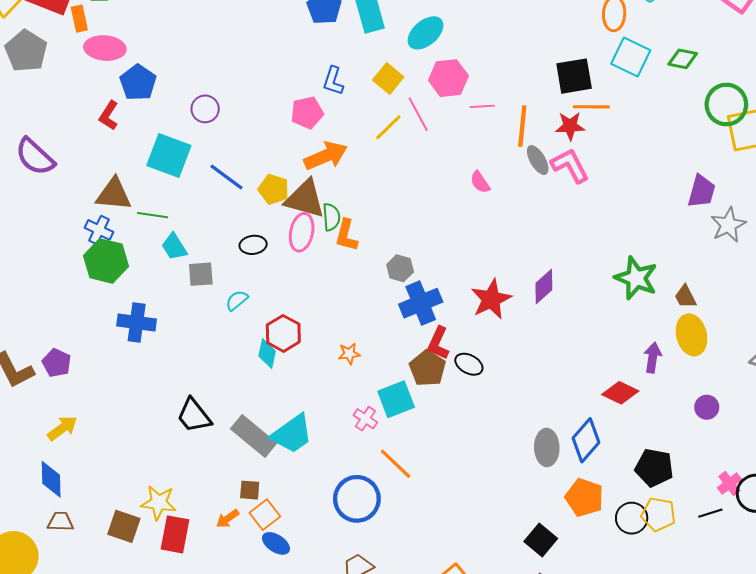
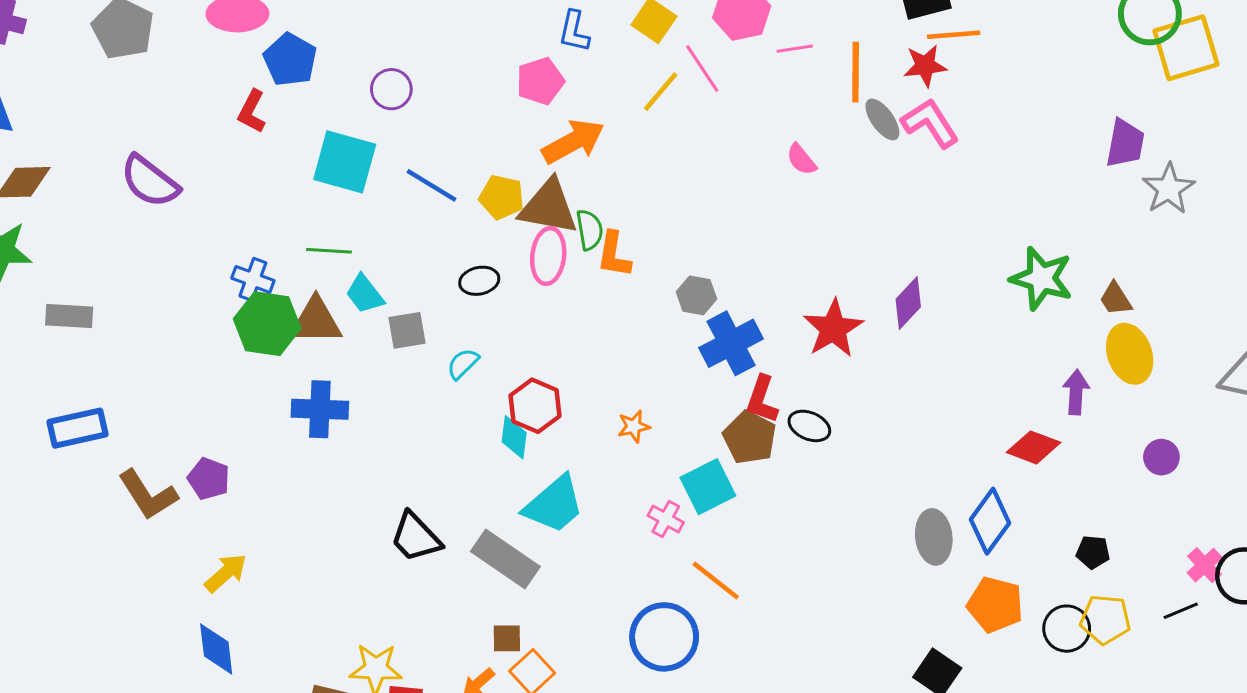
brown triangle: (114, 194) -> (316, 321), moved
cyan trapezoid: (292, 434) -> (554, 504), moved
black pentagon: (654, 468) -> (1093, 552), size x0.6

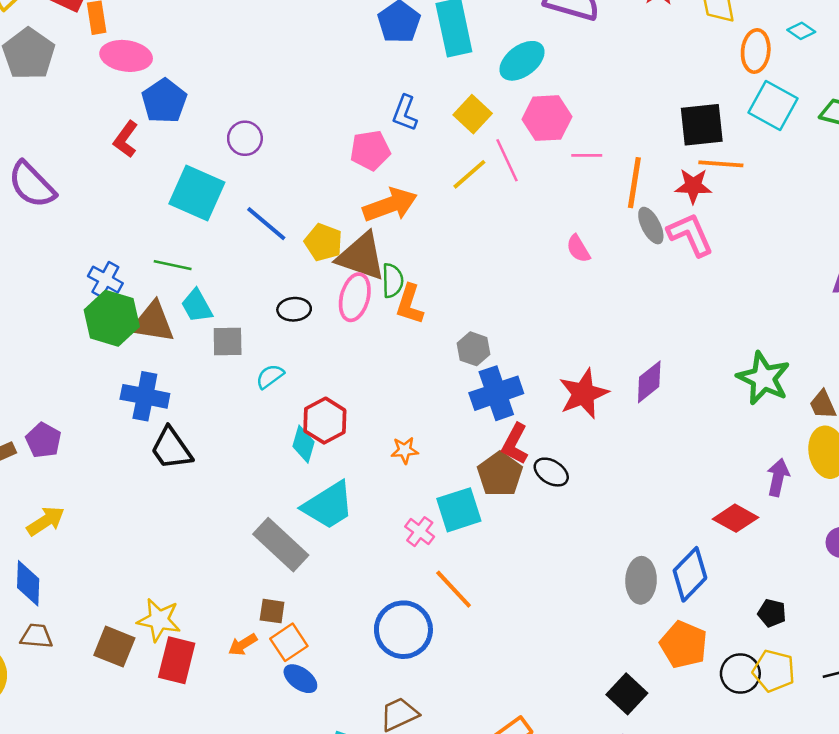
black trapezoid: (416, 537) -> (171, 449), moved

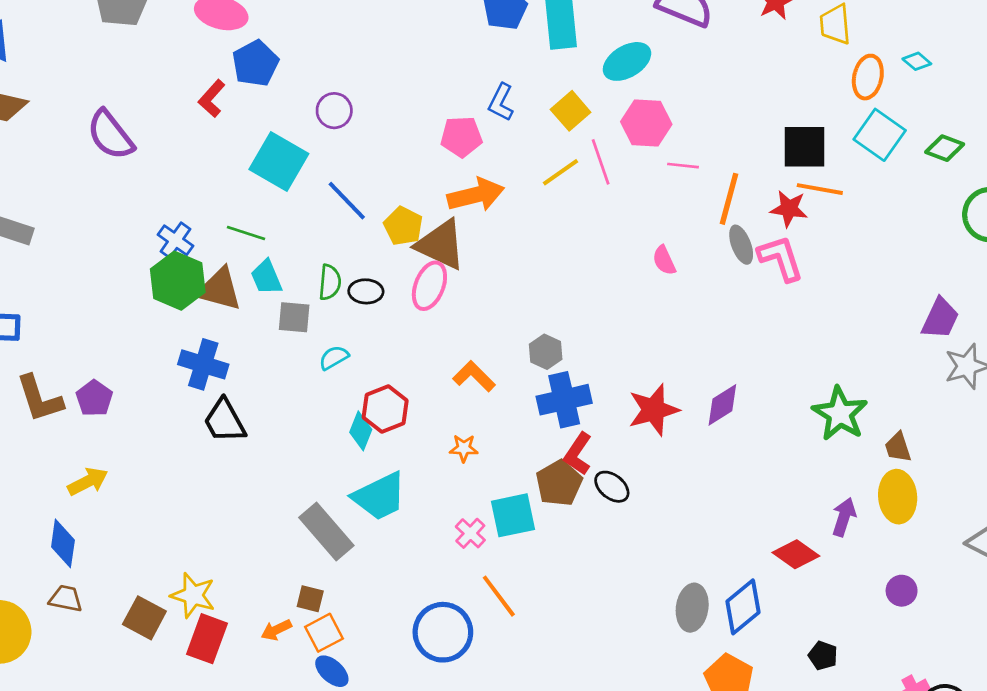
green semicircle: (393, 281) -> (330, 282), moved
orange L-shape: (410, 304) -> (474, 376), moved, turned 111

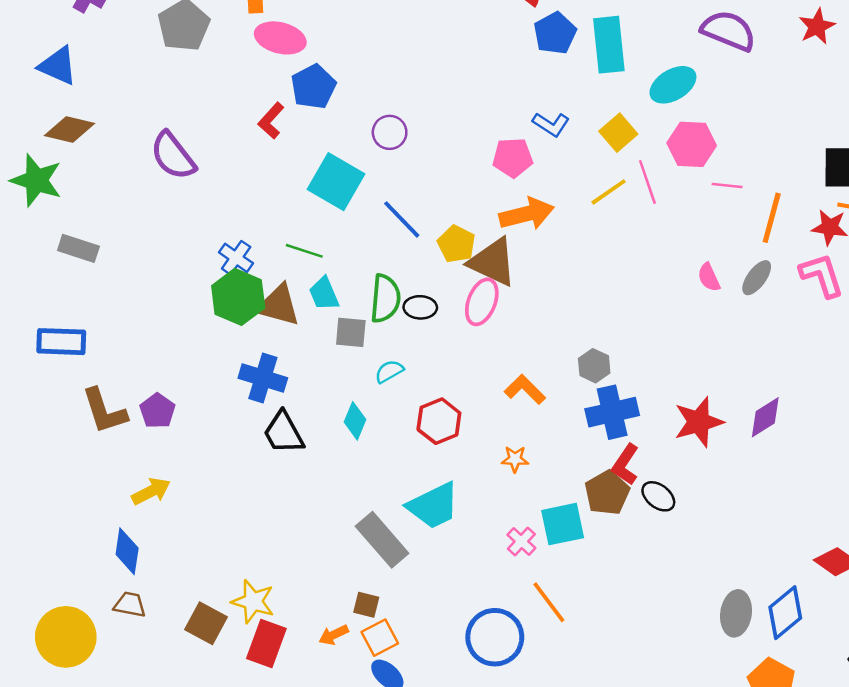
blue L-shape: (501, 102) -> (551, 124), turned -84
gray ellipse: (741, 245) -> (757, 278), moved, turned 57
green semicircle: (330, 282) -> (385, 298), size x1.4
cyan diamond: (361, 431) -> (355, 421), moved

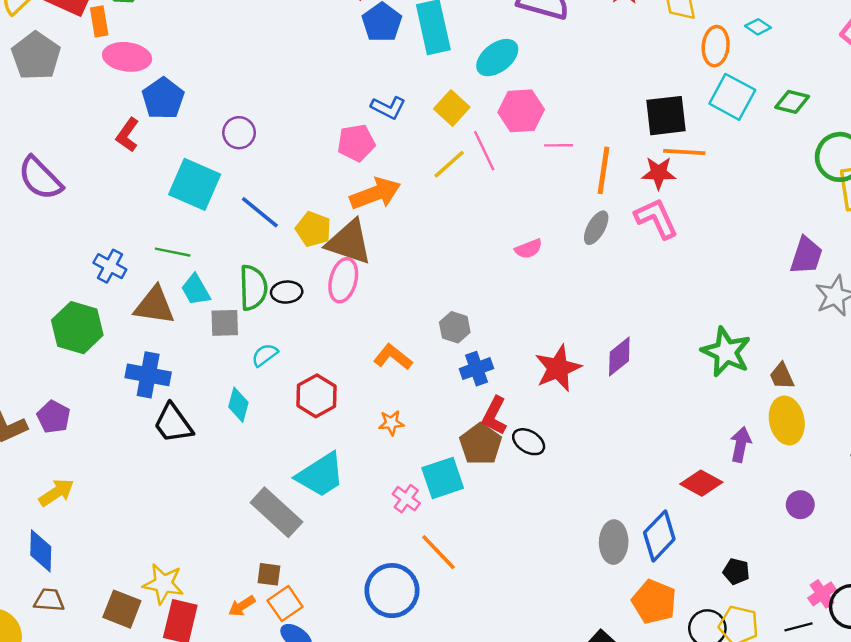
pink semicircle: (709, 277) -> (529, 249), moved, turned -80
green hexagon: (238, 297) -> (77, 328), moved
blue cross: (612, 412) -> (476, 369), size x0.7

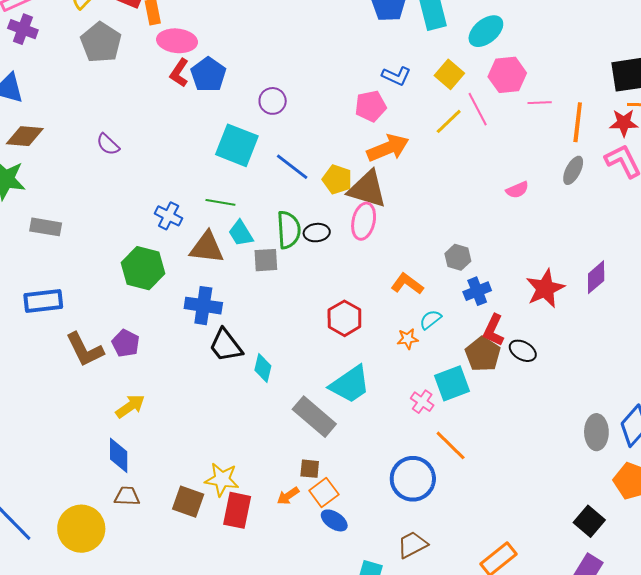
red L-shape: (128, 135) -> (179, 73), moved
purple semicircle: (40, 178) -> (108, 144), size x0.6
cyan semicircle: (265, 355) -> (430, 320), moved
cyan diamond: (238, 405) -> (263, 368), moved

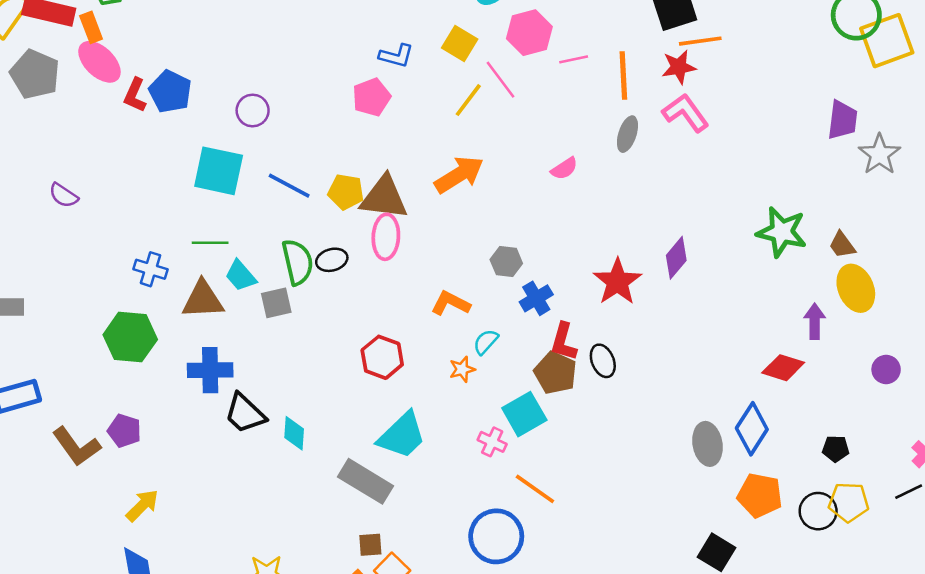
pink ellipse: (177, 41) -> (99, 62), moved, turned 48
orange arrow: (388, 148) -> (459, 175), moved
black ellipse: (523, 351) -> (603, 361), turned 48

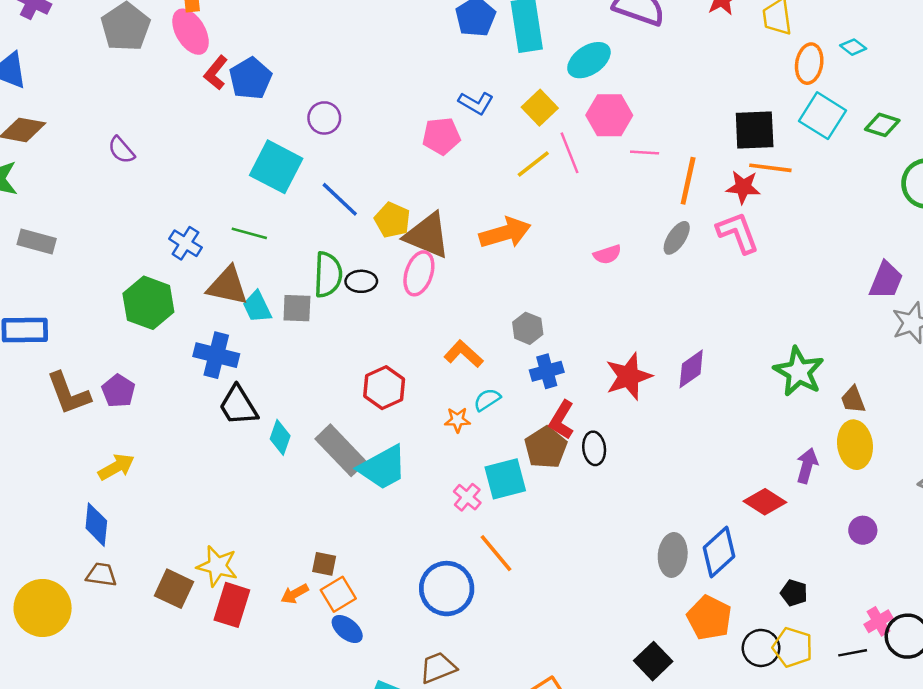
cyan trapezoid: (241, 276) -> (257, 307), moved
gray rectangle: (365, 481) -> (341, 450), moved

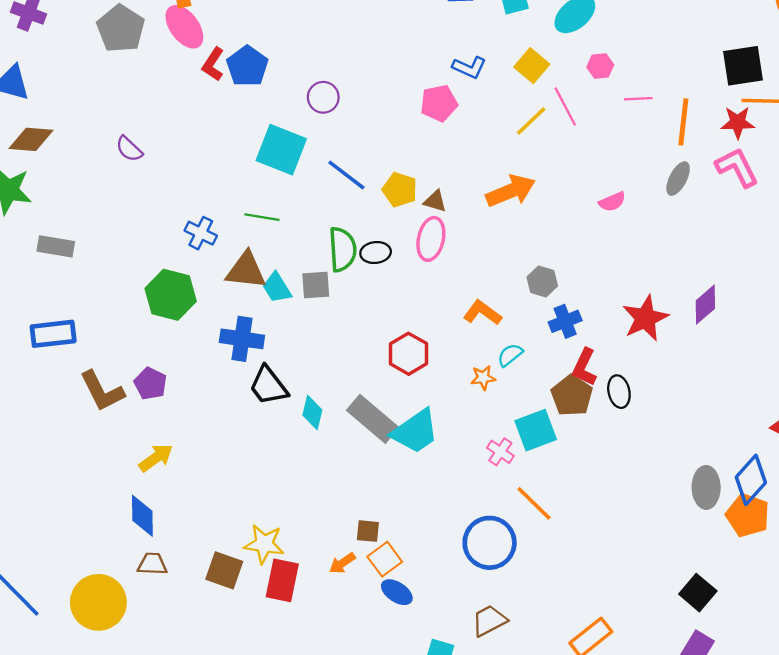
pink hexagon: (609, 115) -> (600, 66), size x0.6
brown triangle: (427, 235) -> (435, 201), size x0.5
orange pentagon: (709, 618) -> (748, 515), moved

